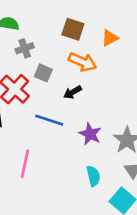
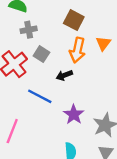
orange triangle: (110, 38) -> (103, 43), moved, turned -35
orange arrow: (83, 62) -> (77, 50), turned 70

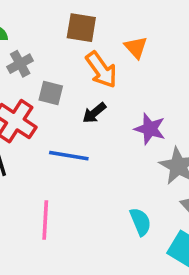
orange arrow: (77, 50) -> (101, 70), turned -30
purple star: (74, 114) -> (150, 129), moved

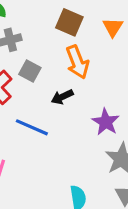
orange triangle: (136, 47) -> (113, 27), moved

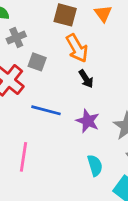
black arrow: (62, 97) -> (86, 79), moved, turned -90
purple star: (106, 122) -> (88, 121), moved

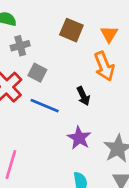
orange arrow: (77, 48) -> (104, 66), moved
blue line: (46, 110) -> (45, 106), moved

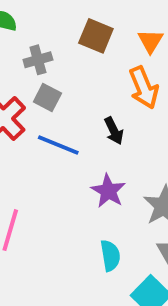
gray cross: (20, 46) -> (38, 60), moved

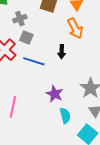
black arrow: (114, 131) -> (62, 52), turned 32
purple star: (108, 191) -> (55, 94), moved

